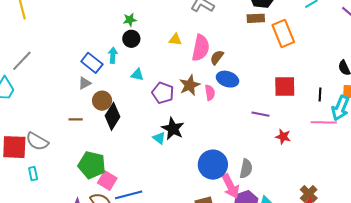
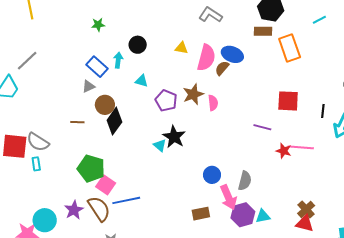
green star: (130, 20) -> (98, 25), moved
blue ellipse: (227, 79) -> (232, 54), moved
pink line: (324, 122) -> (301, 147), moved
blue circle: (213, 165) -> (212, 175), size x0.6
cyan rectangle: (33, 174) -> (36, 164), moved

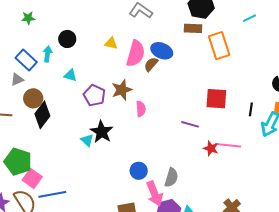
pink semicircle: (213, 103) -> (141, 109), moved

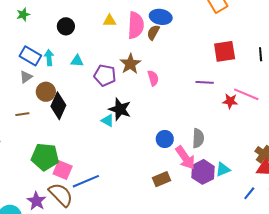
cyan arrow: (47, 54) -> (49, 58), moved
pink line: (228, 145) -> (246, 94), turned 30

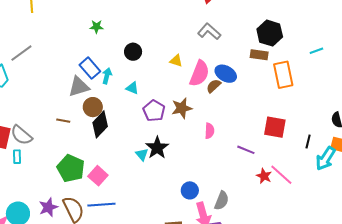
gray triangle: (26, 77) -> (79, 87), size x1.6
pink semicircle: (153, 78) -> (209, 131), moved
pink square: (63, 170) -> (98, 176), moved

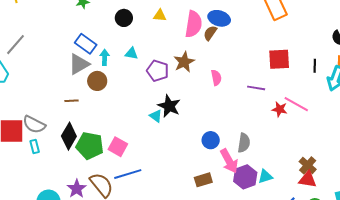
yellow triangle: (176, 61) -> (160, 15), moved
cyan arrow: (107, 76) -> (105, 57), moved
black diamond: (100, 124) -> (69, 136), moved

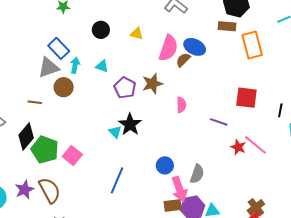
blue line: (128, 174) -> (117, 180), moved, turned -60
brown rectangle: (203, 180) -> (173, 205), moved

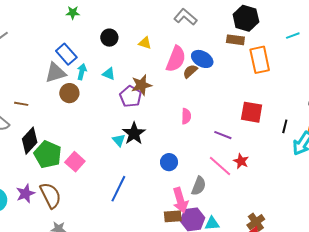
brown star: (152, 84) -> (141, 85), moved
brown line: (35, 102) -> (21, 104), moved
pink line: (256, 145) -> (220, 166), moved
blue circle: (165, 165) -> (169, 162), moved

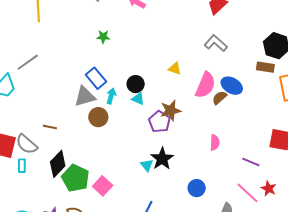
black circle: (109, 38) -> (136, 84), moved

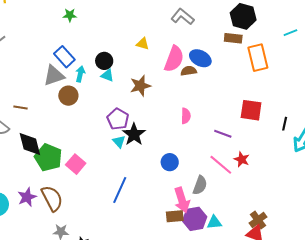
brown semicircle: (219, 98) -> (189, 71), turned 35
purple pentagon: (159, 122) -> (118, 119), moved
black diamond: (58, 164) -> (30, 144), turned -56

